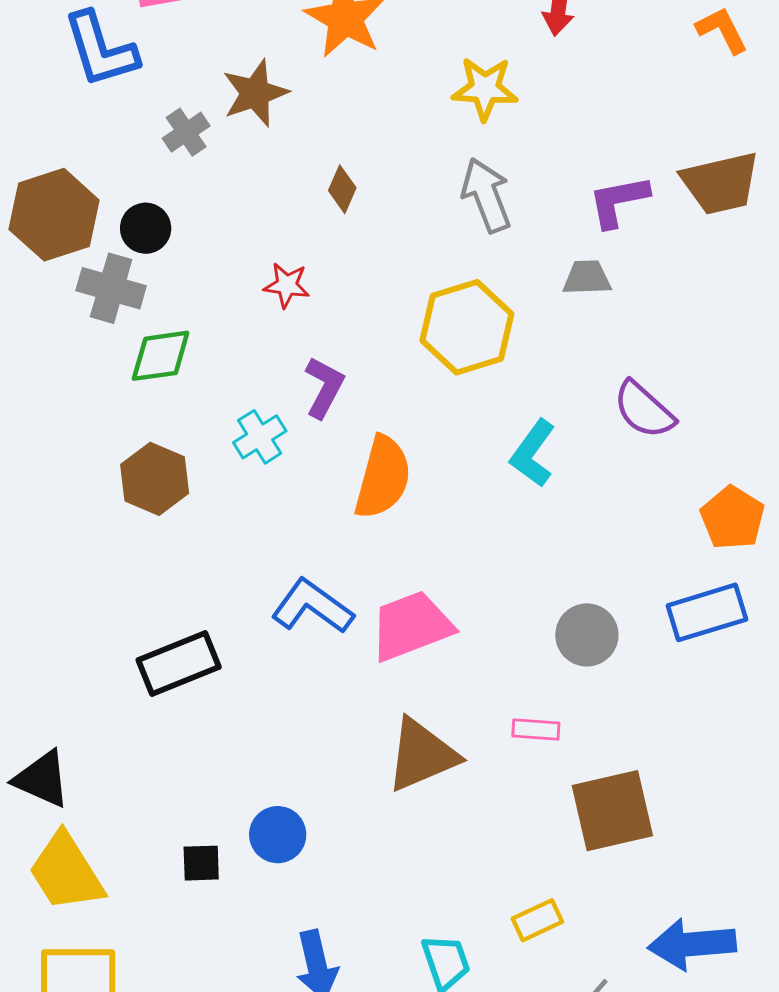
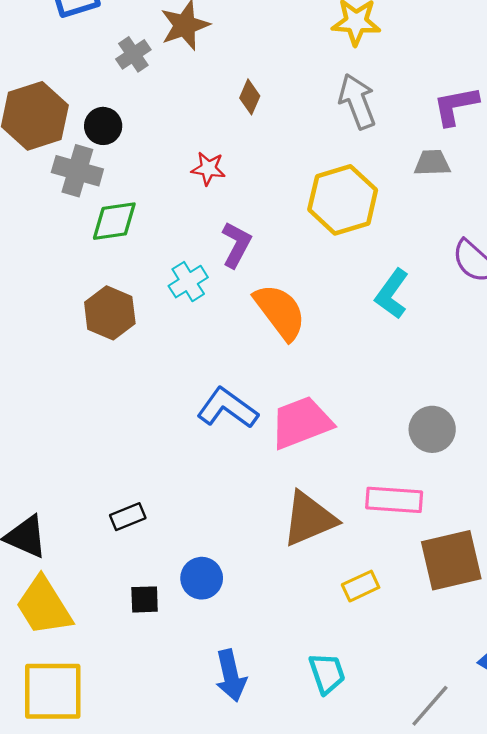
orange semicircle: (383, 477) -> (280, 312), turned -52
black rectangle: (179, 663) -> (128, 517), moved, size x0.6
pink rectangle: (536, 730) -> (394, 500), size x1.6
yellow rectangle: (537, 920) -> (361, 586), moved

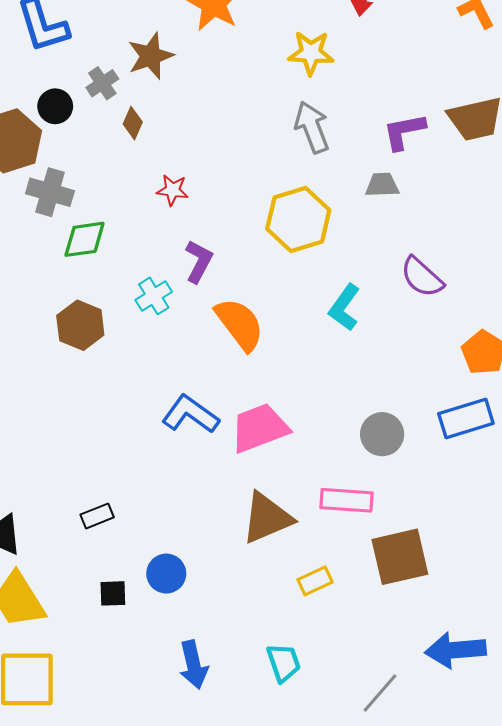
brown diamond: (250, 97) -> (133, 123), moved
black circle: (103, 126) -> (55, 106), moved

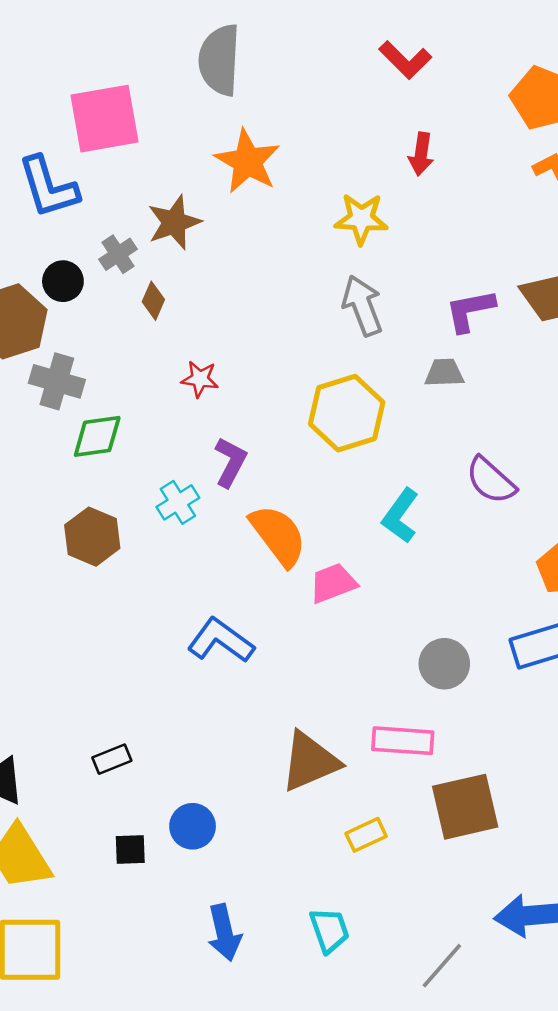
pink trapezoid: (260, 428) -> (333, 583), moved, size x0.7

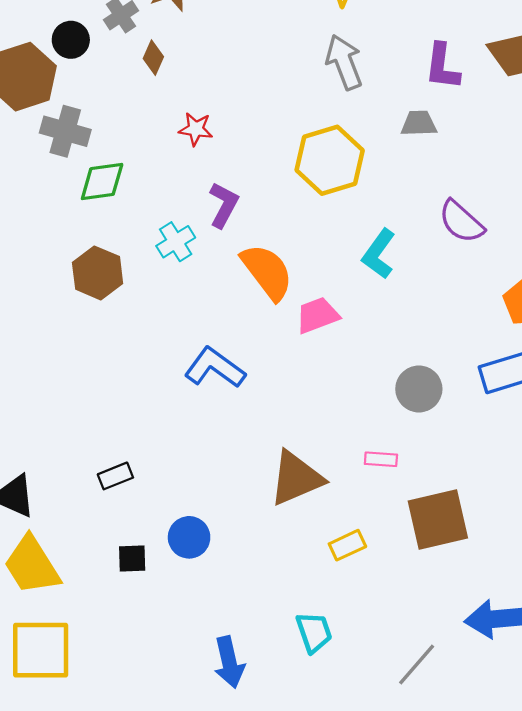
purple L-shape: (470, 310) -> (442, 67), turned -72
pink rectangle: (403, 741) -> (381, 459), size x0.6
blue arrow: (224, 933) -> (229, 662), moved

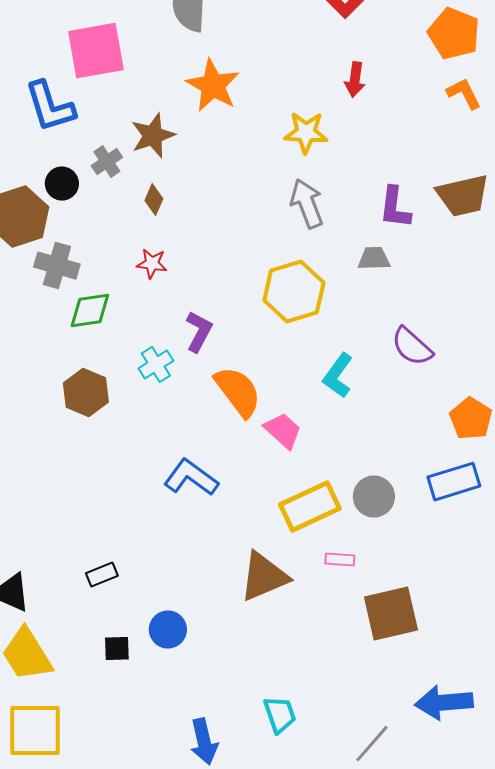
brown diamond: (153, 58) -> (154, 200), moved
red star: (196, 129) -> (152, 264), moved
pink trapezoid: (317, 315) -> (283, 431), turned 63
yellow rectangle: (347, 545) -> (310, 507), moved, size x1.8

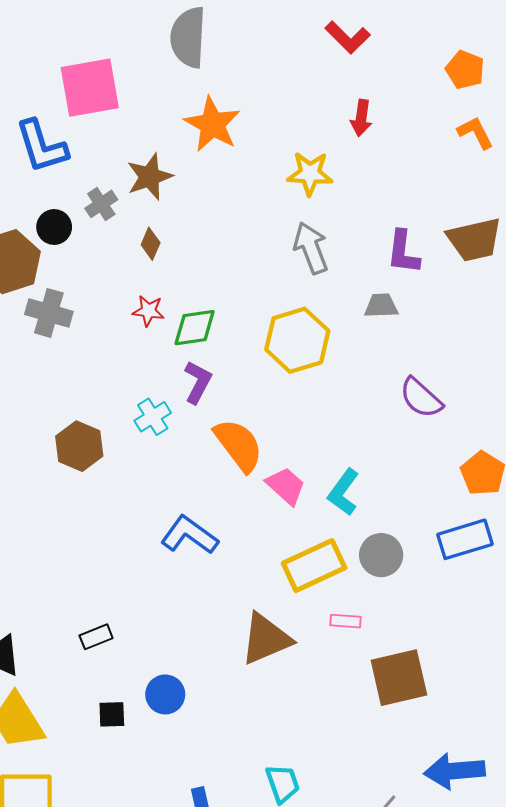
orange pentagon: (454, 34) -> (465, 70), size x0.7
green diamond: (90, 311) -> (195, 328), moved
cyan L-shape: (338, 376) -> (343, 492), moved

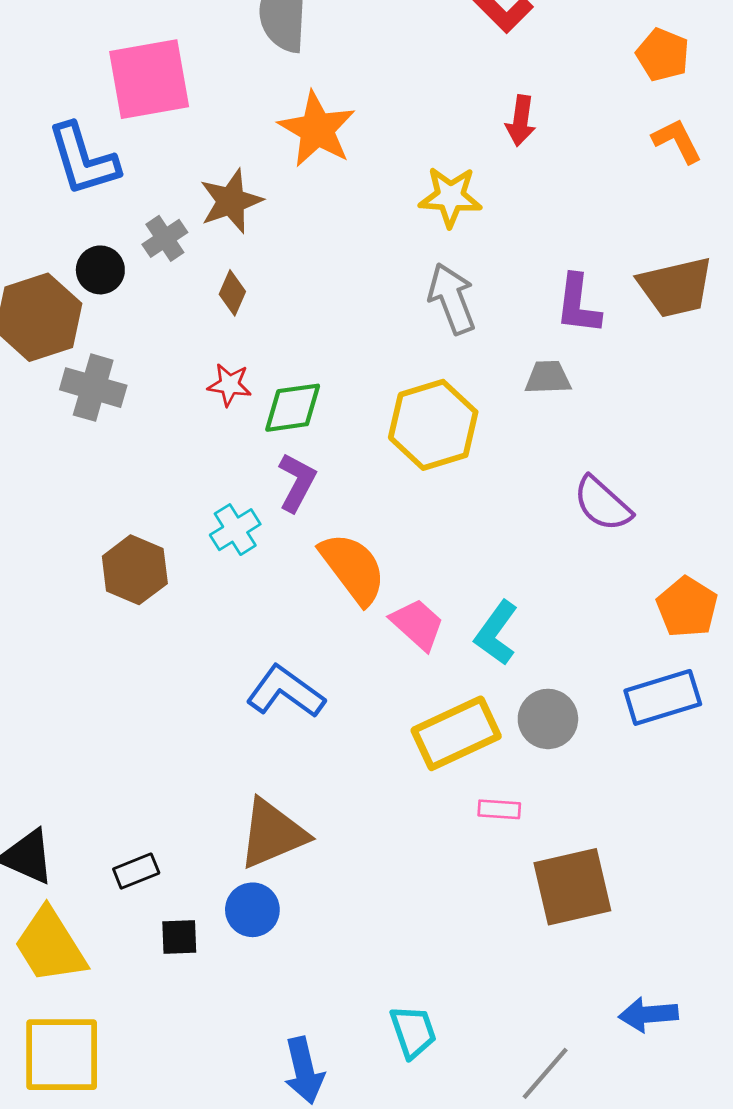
black rectangle: (96, 637) -> (136, 871), moved
brown triangle: (266, 639) -> (273, 834), moved
blue arrow: (454, 771) -> (648, 1014), size x0.7

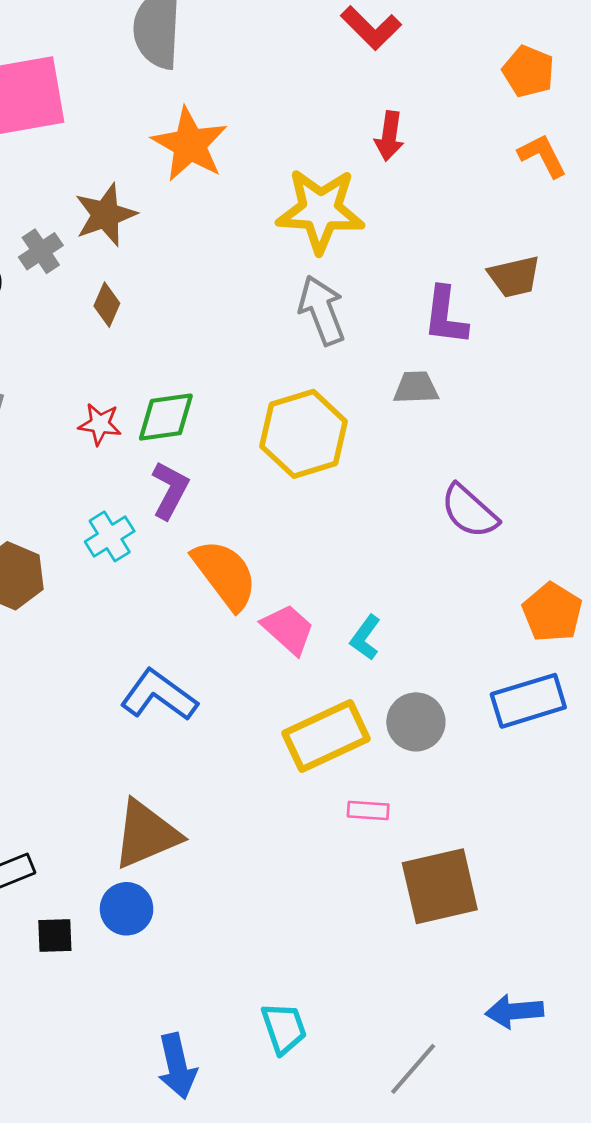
yellow star: (450, 197) -> (320, 211), size x1.4
brown trapezoid: (676, 287) -> (514, 277), moved, size x0.7
red star: (229, 385) -> (100, 424), moved
cyan L-shape: (496, 633) -> (365, 638), size x0.7

